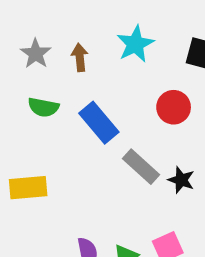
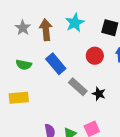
brown arrow: (80, 57) -> (46, 30), size x1.5
green semicircle: (43, 107) -> (24, 65), moved

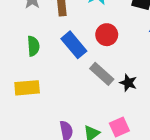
red circle: (95, 56) -> (107, 35), moved
green semicircle: (24, 65) -> (33, 46), turned -105

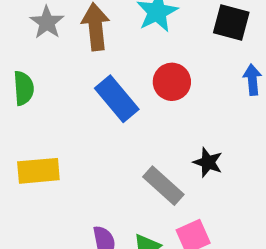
green semicircle: (33, 46) -> (24, 88), moved
gray rectangle: (102, 74) -> (163, 186), moved

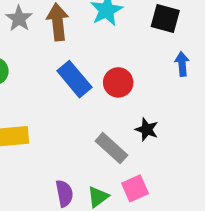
red circle: (172, 82) -> (118, 82), moved

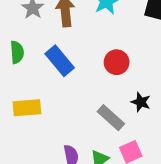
blue rectangle: (74, 79) -> (60, 61), moved

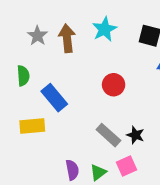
blue rectangle: (60, 61) -> (54, 98), moved
black star: (141, 102) -> (135, 135), moved

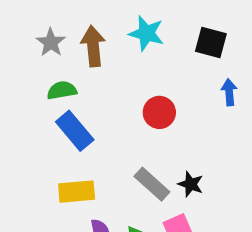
cyan star: (105, 29) -> (146, 33), turned -30
green semicircle: (23, 76) -> (62, 90), moved, turned -96
yellow rectangle: (32, 126) -> (77, 192), moved

